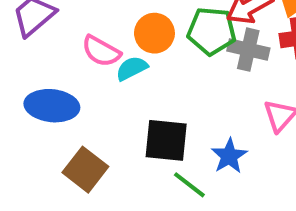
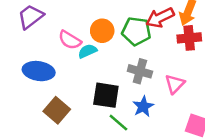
gray cross: (248, 50) -> (140, 71), moved

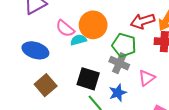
orange circle: (102, 31) -> (93, 25), size x1.4
green pentagon: (136, 31) -> (124, 45), moved

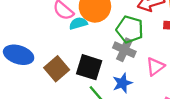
blue ellipse: (35, 50) -> (19, 55), moved
brown square: (46, 85) -> (57, 69), moved

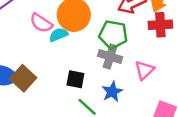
black square: (89, 67) -> (75, 79), size x0.7
brown square: (57, 69) -> (23, 78), moved

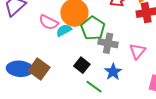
green pentagon: (113, 34) -> (93, 28), moved, turned 30
black square: (75, 79) -> (82, 65), turned 35

